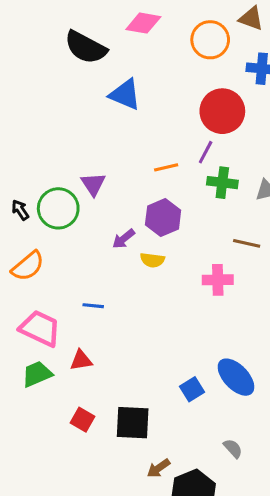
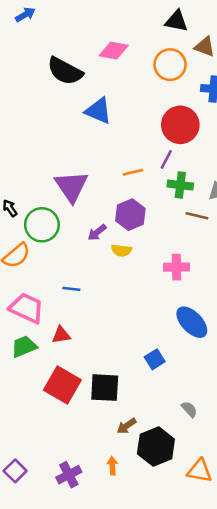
purple triangle: (93, 184) -> (71, 186), size x1.6
green circle: (58, 208) -> (42, 225), moved
brown line: (247, 243) -> (197, 216), moved
blue ellipse: (236, 377) -> (192, 322), moved
red square: (83, 420) -> (62, 385), size x1.8

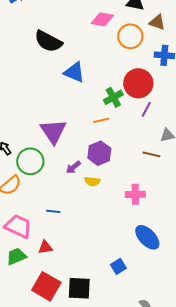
pink diamond: (114, 51) -> (102, 19), moved
purple line: (166, 159) -> (146, 109), moved
green cross: (180, 185) -> (113, 97), moved, turned -36

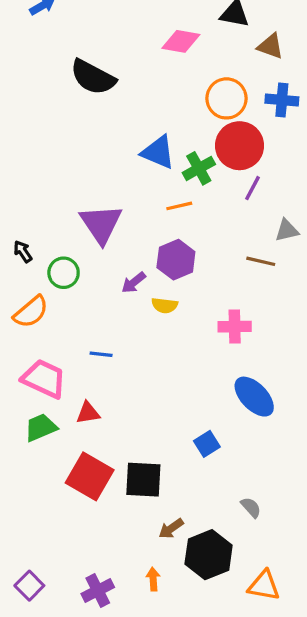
orange circle: (130, 36) -> (226, 98), moved
blue triangle: (74, 72) -> (158, 152), moved
green circle: (30, 161) -> (64, 273), size x0.7

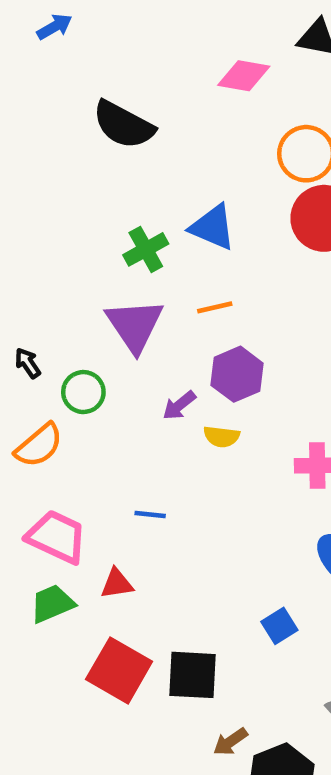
green cross: (199, 168) -> (146, 249), moved
orange line: (179, 206) -> (215, 307), moved
blue line: (101, 354) -> (150, 515), moved

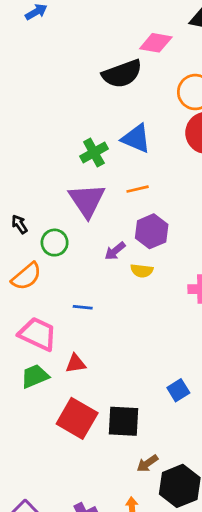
black semicircle: (123, 125) -> (122, 74), moved, turned -48
blue line: (150, 515) -> (83, 307), moved

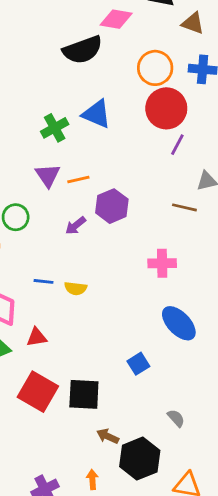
orange line: (138, 189) -> (78, 180), moved
purple triangle: (87, 200) -> (48, 175), size x0.7
yellow semicircle: (142, 271) -> (76, 288), moved
brown arrow: (147, 463) -> (108, 436), turned 60

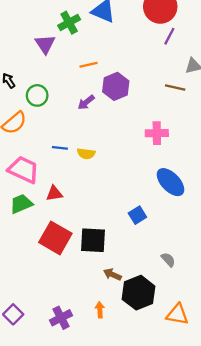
purple triangle: (48, 175) -> (45, 44), moved

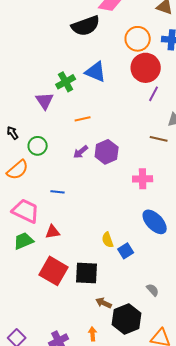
purple hexagon: (116, 86) -> (107, 152), moved
yellow semicircle: (86, 154) -> (108, 240), moved, turned 63

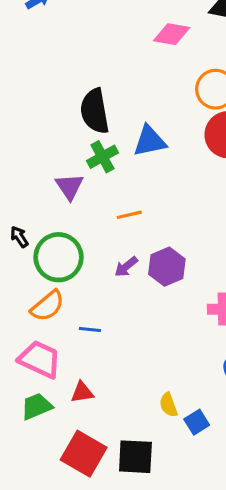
black semicircle: (86, 26) -> (95, 111), moved, turned 100
blue triangle: (96, 72) -> (150, 141), turned -35
green circle: (38, 146) -> (59, 257), size x1.6
orange semicircle: (18, 170) -> (48, 306), moved

